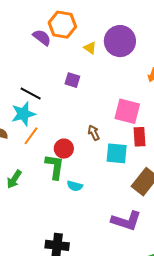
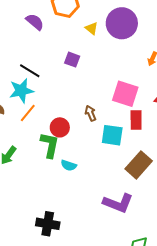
purple semicircle: (42, 37) -> (35, 22), moved

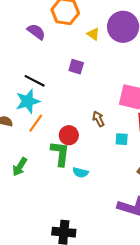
cyan square: (112, 135) -> (122, 139), size x0.6

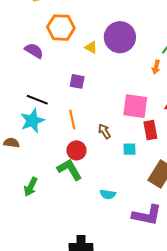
orange line: (36, 123) -> (72, 119), moved, turned -42
green L-shape: (60, 153) -> (70, 169), turned -32
cyan semicircle: (80, 172) -> (108, 194), moved

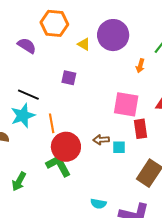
orange arrow: (156, 67) -> (140, 66), moved
orange line: (72, 119) -> (52, 123), moved
brown arrow: (104, 131) -> (101, 140), moved, turned -63
red circle: (77, 150) -> (66, 147), size x1.5
cyan semicircle: (108, 194) -> (98, 204), moved

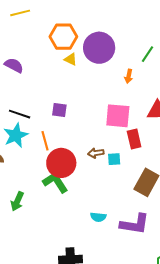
orange hexagon: (54, 23) -> (63, 37), moved
purple square: (69, 78) -> (59, 110), moved

